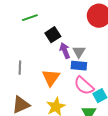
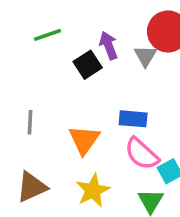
purple arrow: (65, 51) -> (109, 45), moved
gray triangle: (79, 52) -> (145, 56), moved

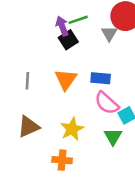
green line: (47, 35) -> (78, 20), moved
purple arrow: (109, 45) -> (62, 26), moved
orange triangle: (84, 140) -> (66, 79), moved

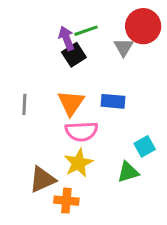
pink semicircle: (107, 103) -> (81, 131), moved, turned -45
brown triangle: (29, 127) -> (42, 179), moved
green triangle: (113, 137) -> (128, 172), turned 42

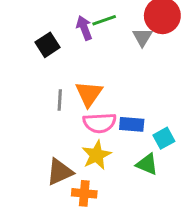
black square: (74, 55) -> (47, 45), moved
blue rectangle: (113, 101) -> (132, 124), moved
gray line: (24, 104) -> (60, 100), moved
green triangle: (128, 172) -> (147, 164), turned 40

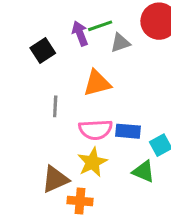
gray triangle: (142, 37) -> (120, 43), moved, turned 40
orange triangle: (89, 94) -> (97, 83), moved, turned 40

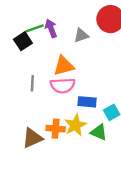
green line: (100, 26) -> (35, 28), moved
pink semicircle: (95, 130) -> (63, 86), moved
yellow star: (92, 162) -> (75, 125), moved
orange cross: (80, 201) -> (56, 129), moved

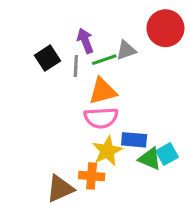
green line: (35, 28) -> (104, 60), moved
gray line: (32, 83) -> (76, 66), moved
yellow star: (75, 125) -> (107, 151), moved
green triangle: (99, 132) -> (150, 159), moved

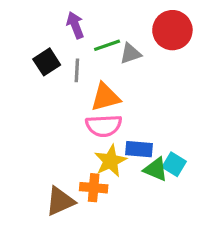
purple arrow: (85, 41) -> (75, 25), moved
green line: (104, 60) -> (107, 45), moved
cyan square: (167, 154) -> (174, 164), turned -30

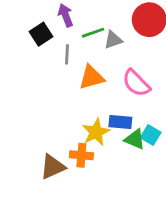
black square: (47, 62) -> (41, 34), moved
pink semicircle: (104, 126) -> (136, 83), moved, turned 48

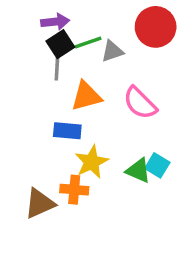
purple arrow: (66, 15) -> (55, 22), turned 105
black square: (41, 34) -> (60, 44), moved
blue rectangle: (120, 122) -> (67, 131), moved

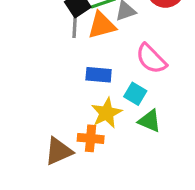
orange triangle: (86, 96) -> (102, 25), moved
blue rectangle: (67, 131) -> (99, 75), moved
cyan square: (157, 165) -> (135, 94), moved

